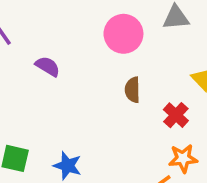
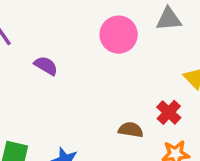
brown semicircle: (133, 90) -> (131, 130), moved, turned 100

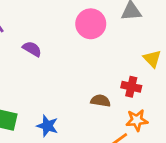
red cross: (169, 112) -> (131, 87), turned -30

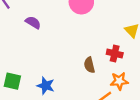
brown semicircle: (101, 101) -> (89, 65), turned -112

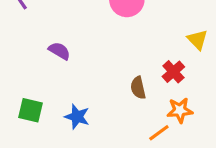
purple semicircle: (33, 22) -> (59, 51), moved
red cross: (115, 53) -> (173, 72), turned 35

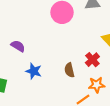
blue star: (77, 117) -> (34, 71), moved

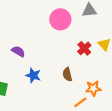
red cross: (92, 60) -> (84, 48), moved

